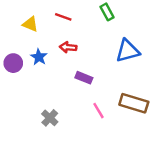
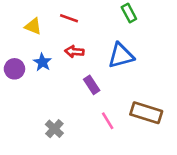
green rectangle: (107, 12) -> (129, 13), moved
blue triangle: (128, 51) -> (121, 56), moved
purple rectangle: (84, 78) -> (92, 85), turned 35

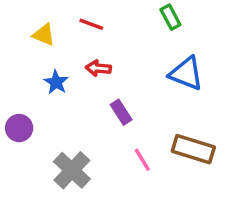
blue triangle: (121, 56) -> (186, 73), moved, turned 36
purple circle: (14, 69) -> (19, 128), moved
gray cross: (54, 129) -> (72, 170), size x1.5

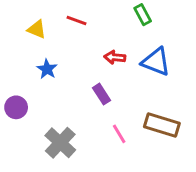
red arrow: (98, 68) -> (115, 57), moved

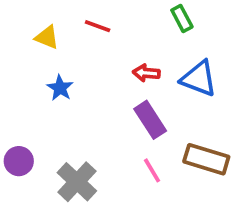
purple rectangle: (101, 94) -> (150, 120), moved, size x1.4
purple circle: (16, 107) -> (19, 161), moved

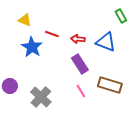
green rectangle: (182, 19) -> (121, 16), moved
red line: (98, 26) -> (52, 34), moved
blue star: (60, 88) -> (32, 47), size x1.5

